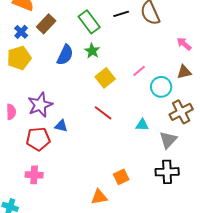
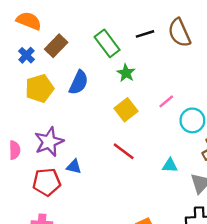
green star: (92, 51) -> (126, 73), moved
yellow pentagon: (19, 58) -> (39, 88), moved

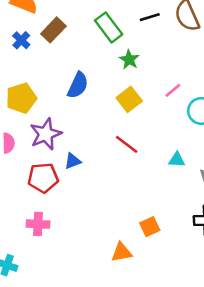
blue semicircle: (79, 82) -> (78, 85), moved
yellow pentagon: (39, 88) -> (21, 98), moved
blue triangle: (74, 167) -> (73, 161), turned -35

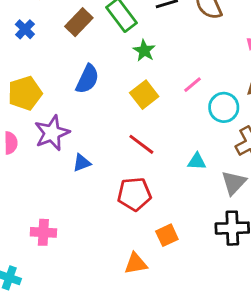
brown rectangle: (53, 30) -> (79, 22), moved
red pentagon: (43, 178) -> (134, 194), moved

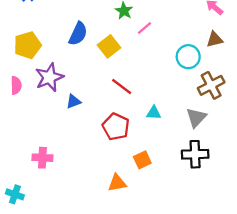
pink line: (193, 85) -> (145, 28), moved
yellow square: (144, 95) -> (109, 46), moved
cyan triangle: (197, 161) -> (154, 113), moved
red pentagon: (134, 194) -> (116, 127), turned 30

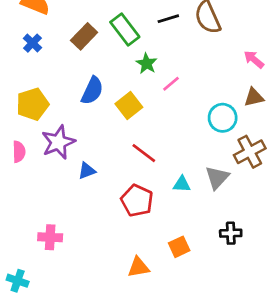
gray triangle: (196, 117) -> (217, 178), moved
black cross: (195, 154) -> (231, 233), size x0.7
orange square: (142, 160) -> (179, 247), moved

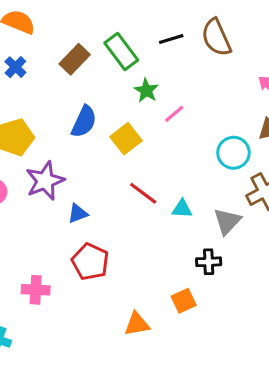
cyan triangle: (182, 184) -> (182, 209), moved
red pentagon: (137, 201) -> (90, 262), moved
black cross: (231, 233) -> (209, 262), moved

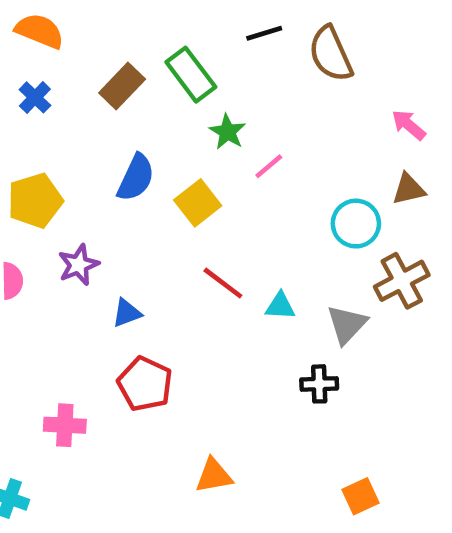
black line: (171, 39) -> (264, 33), moved
purple star: (45, 181) -> (79, 265), size x0.7
orange square: (184, 301) -> (360, 496), moved

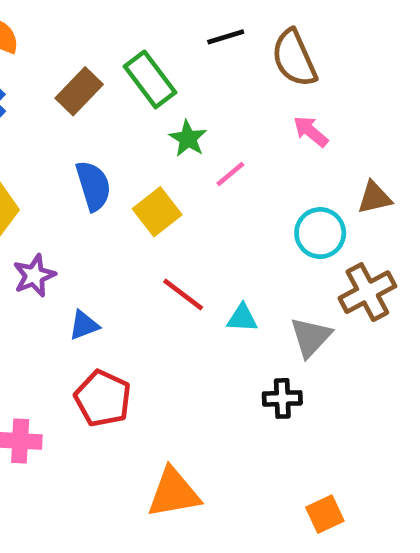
pink arrow: (409, 125) -> (311, 131), moved
blue semicircle: (136, 178) -> (93, 186), turned -42
orange triangle: (214, 476) -> (174, 493), size x1.4

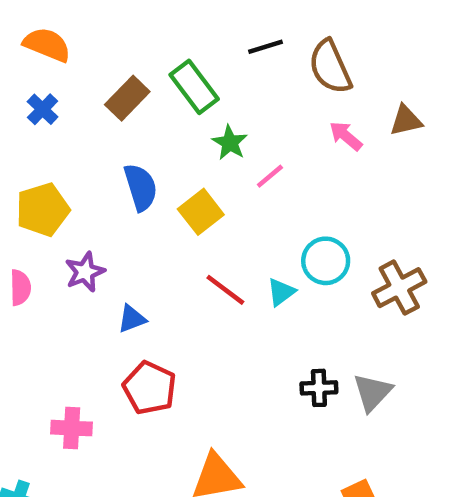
brown triangle: (374, 198) -> (406, 120), moved
cyan circle: (320, 233) -> (326, 261), moved
cyan triangle: (242, 318) -> (281, 292), moved, turned -40
gray triangle: (311, 337) -> (372, 392), moved

